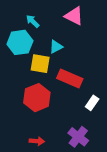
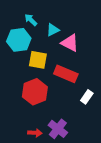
pink triangle: (74, 16) -> (70, 43), moved
cyan triangle: (56, 47) -> (53, 30), moved
purple cross: (78, 137) -> (58, 129), moved

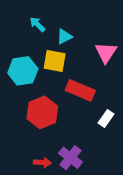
cyan hexagon: (19, 40) -> (23, 71), moved
pink triangle: (70, 43) -> (106, 52), moved, turned 36
yellow square: (38, 60) -> (55, 61), moved

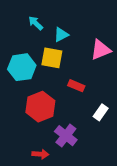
pink triangle: (106, 52) -> (101, 50), turned 35
red rectangle: (80, 90) -> (76, 86), size x0.6
purple cross: (70, 158) -> (66, 136), moved

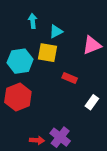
cyan arrow: (36, 23) -> (33, 21), turned 40
red hexagon: (40, 107) -> (18, 97), moved
purple cross: (66, 136) -> (60, 137), moved

